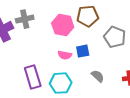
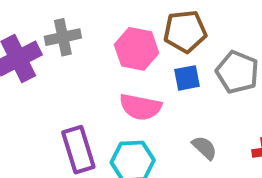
blue square: (83, 51) -> (187, 78), moved
pink semicircle: (65, 55) -> (140, 107), size x1.5

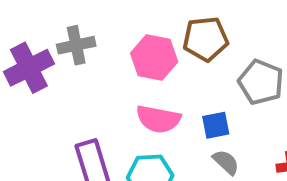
blue square: (187, 78) -> (216, 125), moved

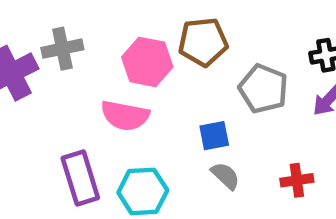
pink semicircle: (158, 119) -> (125, 116), moved

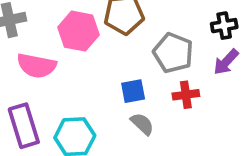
pink semicircle: (125, 116) -> (37, 66), moved
red cross: (297, 180) -> (186, 95), moved

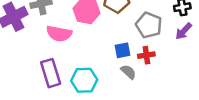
red cross: (186, 95) -> (146, 55), moved

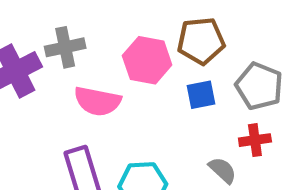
blue square: (122, 50) -> (201, 95), moved

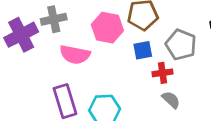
red cross: (255, 140) -> (162, 73), moved
gray semicircle: (223, 170) -> (171, 100), moved

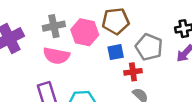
gray cross: (54, 19) -> (54, 26), moved

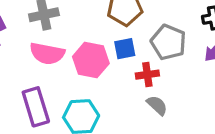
pink hexagon: (85, 32) -> (91, 60), moved

